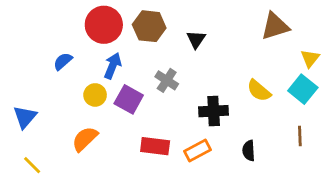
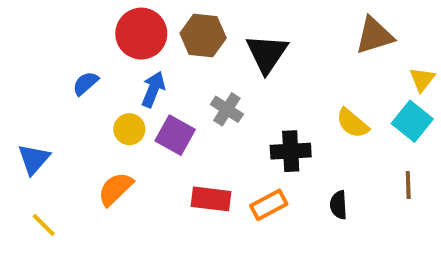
black triangle: (196, 39) -> (267, 53), size x1.6

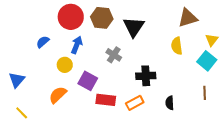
yellow semicircle: (352, 123) -> (177, 46), moved, turned 42
purple square: (175, 135) -> (88, 81), moved

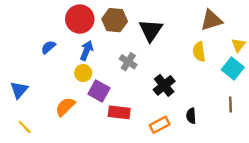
yellow circle: (65, 65) -> (83, 73), moved
black cross: (146, 76) -> (164, 85), turned -36
orange rectangle: (135, 103) -> (160, 125), moved

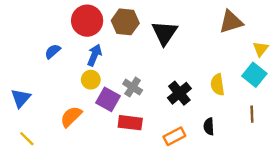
yellow semicircle: (199, 52) -> (217, 85), moved
gray cross: (128, 62) -> (133, 87), moved

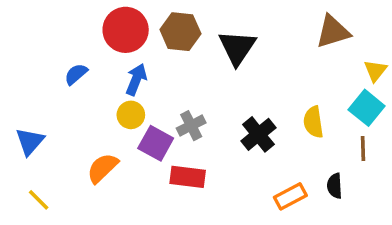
gray cross: (133, 87) -> (191, 126), turned 30
brown line: (252, 114) -> (363, 149), moved
black semicircle: (209, 126) -> (335, 186), moved
orange rectangle: (174, 136) -> (290, 196), moved

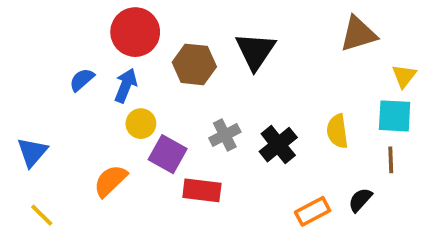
brown hexagon: (180, 32) -> (194, 64), moved
blue arrow: (136, 79) -> (126, 85), moved
cyan square: (367, 108) -> (395, 116), turned -36
gray cross: (191, 126) -> (225, 135), moved
black semicircle: (335, 186) -> (360, 200), turned 45

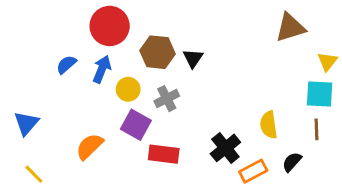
black triangle: (255, 51) -> (193, 58), moved, size x0.6
yellow circle: (141, 124) -> (128, 89), moved
yellow semicircle: (337, 131) -> (269, 125), moved
gray cross: (225, 135) -> (167, 99), moved
black cross: (278, 145) -> (225, 148), moved

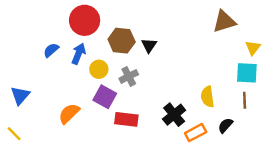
yellow line: (34, 174) -> (14, 134), moved

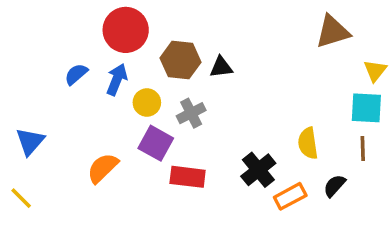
black triangle: (149, 45) -> (221, 67), turned 49

